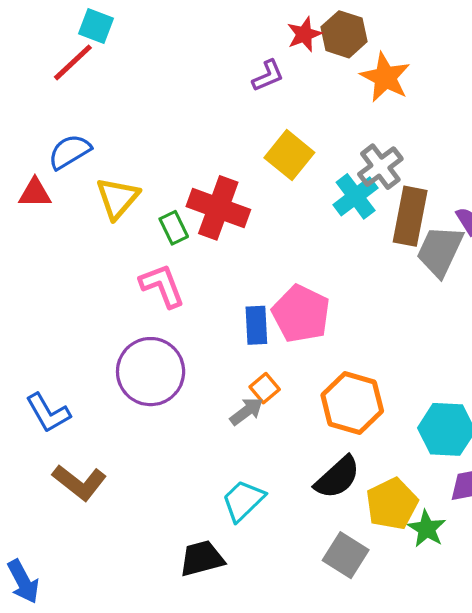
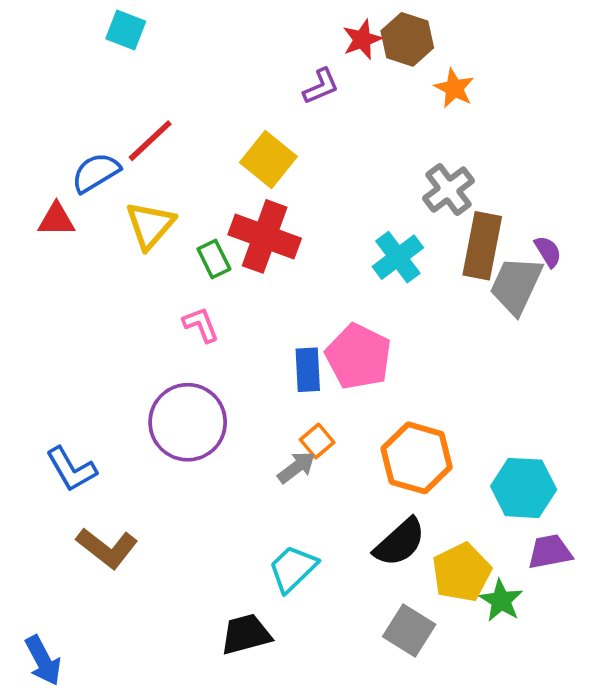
red line: (73, 62) -> (150, 141), moved
orange star: (385, 77) -> (454, 88), size x0.7
yellow square: (289, 155) -> (268, 160), moved
cyan cross: (356, 196) -> (398, 257), moved
pink L-shape: (162, 286) -> (201, 325), size x0.7

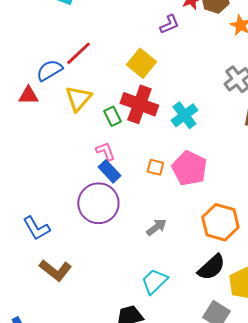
cyan cross: (398, 257) -> (184, 115), moved
blue rectangle: (308, 370) -> (109, 171), moved, turned -40
orange square: (317, 441) -> (155, 167), moved, turned -36

